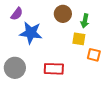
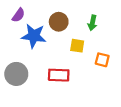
brown circle: (63, 14) -> (59, 22), moved
yellow square: (79, 39) -> (77, 46), moved

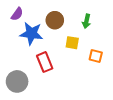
gray circle: (16, 74) -> (17, 81), moved
red rectangle: (59, 75) -> (45, 62), moved, turned 66

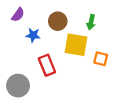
blue star: (31, 33) -> (33, 35), size x0.6
yellow square: (72, 43) -> (76, 45), size x1.6

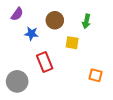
yellow square: (76, 45) -> (72, 43), size x0.6
orange square: (101, 59) -> (96, 75), moved

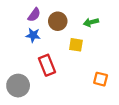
purple semicircle: (17, 14) -> (34, 15), moved
green arrow: (86, 21) -> (91, 22), turned 64

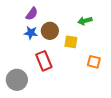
brown circle: (58, 21) -> (50, 31), moved
orange square: (101, 79) -> (94, 62), moved

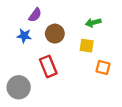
blue star: (31, 33) -> (24, 36), moved
yellow square: (71, 42) -> (87, 46), moved

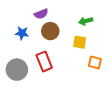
purple semicircle: (35, 15) -> (41, 14), moved, turned 32
gray circle: (19, 87) -> (17, 70), moved

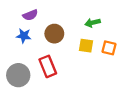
purple semicircle: (41, 14) -> (30, 15), moved
orange square: (95, 62) -> (109, 48), moved

